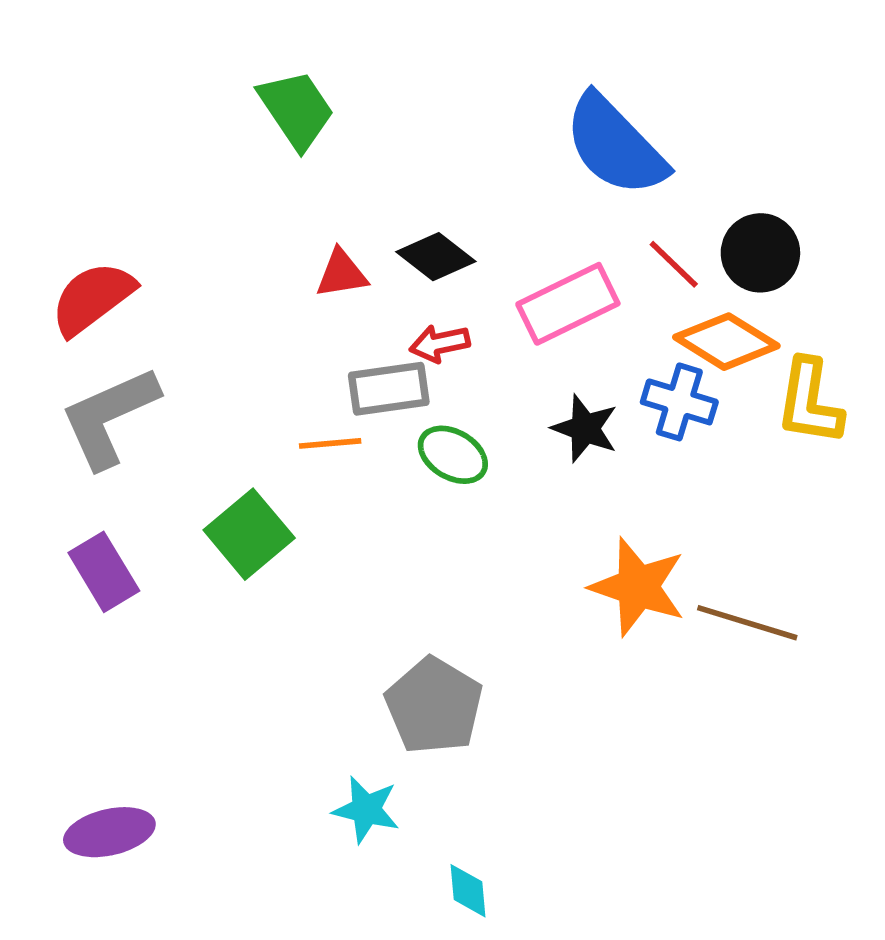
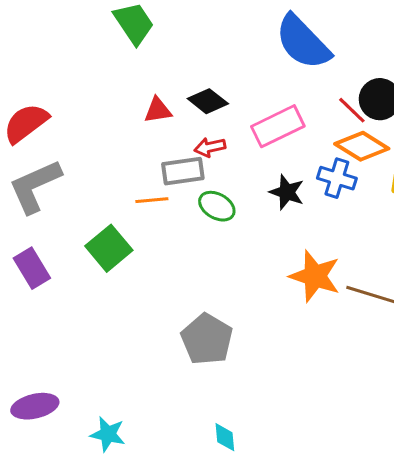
red line: (674, 264) -> (352, 110), moved
cyan star: (366, 810) -> (108, 434), moved

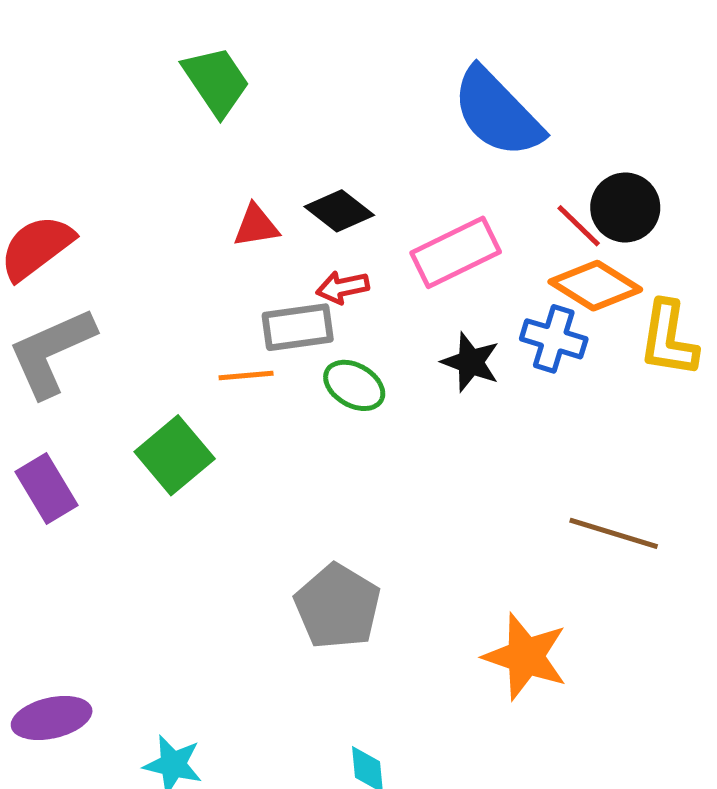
orange star: (315, 276) -> (525, 656), moved

